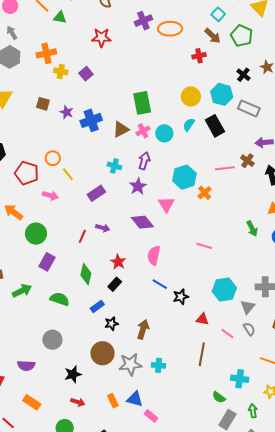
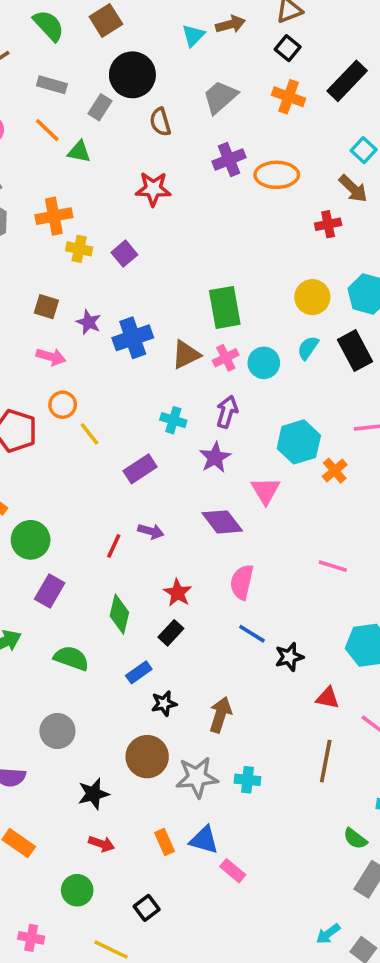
pink arrow: (50, 195) -> (51, 357), moved

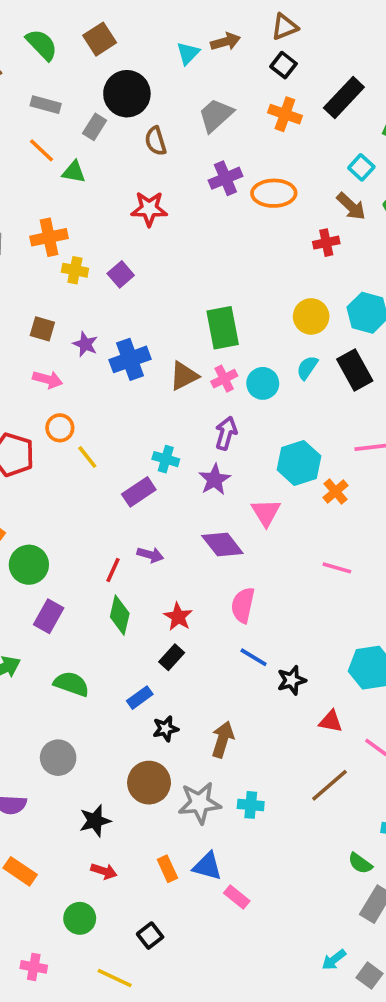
cyan cross: (173, 420) -> (166, 459), moved
pink line: (333, 566) -> (337, 568), moved
green diamond: (119, 614) -> (120, 615), moved
brown line: (326, 761) -> (330, 785), turned 39

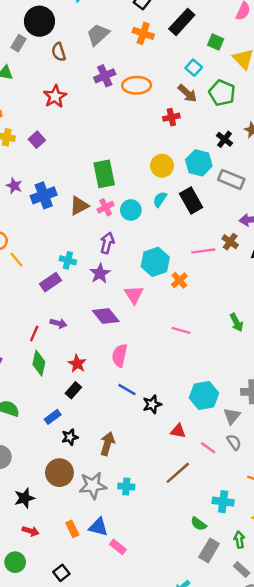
red star: (149, 209) -> (55, 96), turned -30

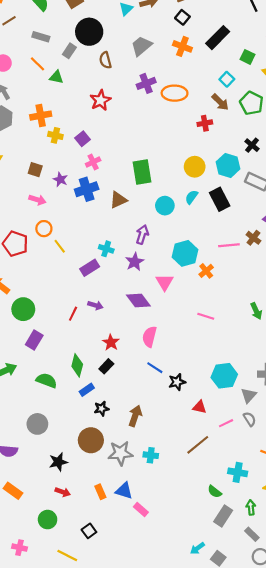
pink cross: (106, 207) -> (93, 162), moved
green diamond: (39, 363) -> (77, 365), moved
pink line: (208, 448) -> (226, 423), turned -64

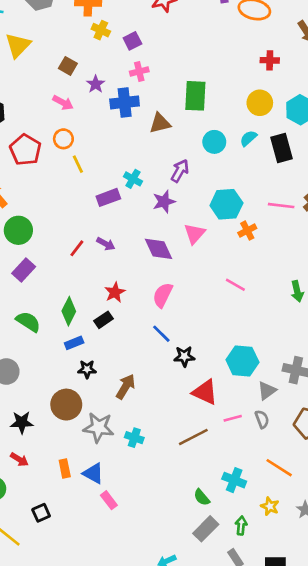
red cross: (205, 123) -> (270, 60), moved
red triangle: (200, 407) -> (205, 392), size x1.5

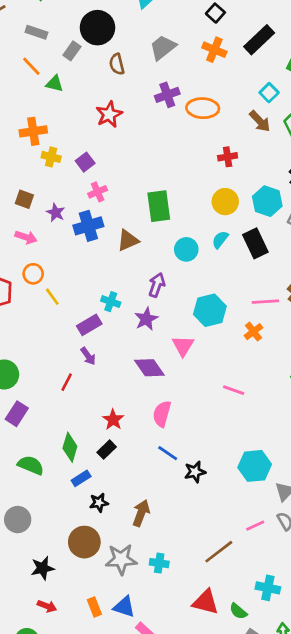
orange cross: (247, 231) -> (253, 332), moved
purple arrow: (106, 244) -> (88, 356), moved, turned 36
red triangle: (205, 392) -> (206, 602), moved

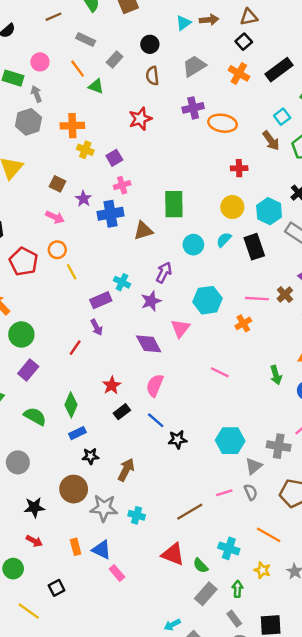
black circle: (97, 28) -> (150, 44), moved, size x0.6
black rectangle: (107, 450) -> (122, 412), moved

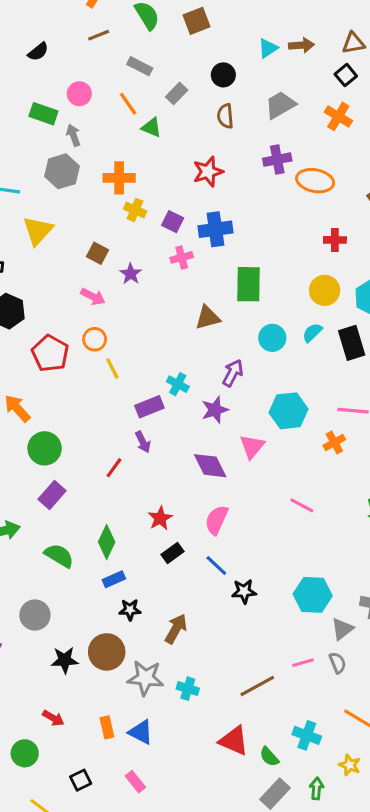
purple square: (114, 158) -> (173, 222), turned -35
blue cross: (110, 214) -> (215, 229), moved
black star: (34, 507) -> (65, 660), moved
pink rectangle: (117, 573) -> (135, 782), moved

